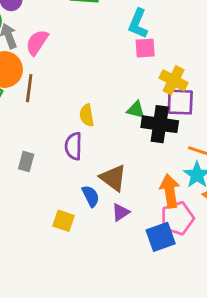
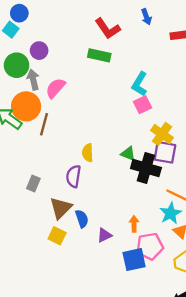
pink square: (145, 48) -> (143, 105), turned -30
brown triangle: (113, 178) -> (61, 208), moved, turned 30
orange arrow: (170, 191) -> (134, 224), moved, size x0.6

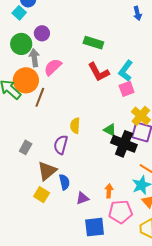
red L-shape: (108, 29) -> (99, 72), moved
blue square: (134, 260) -> (95, 227), moved

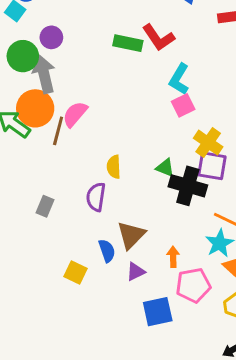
gray arrow: (34, 58) -> (44, 74), size x1.4
pink semicircle: (53, 67) -> (75, 114), moved
red L-shape: (99, 72) -> (158, 37), moved
brown triangle: (47, 171) -> (131, 235), moved

